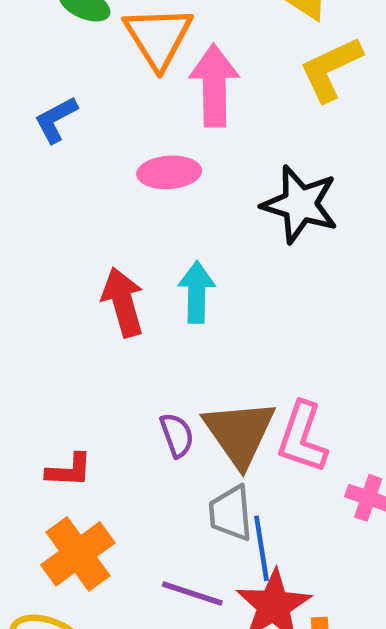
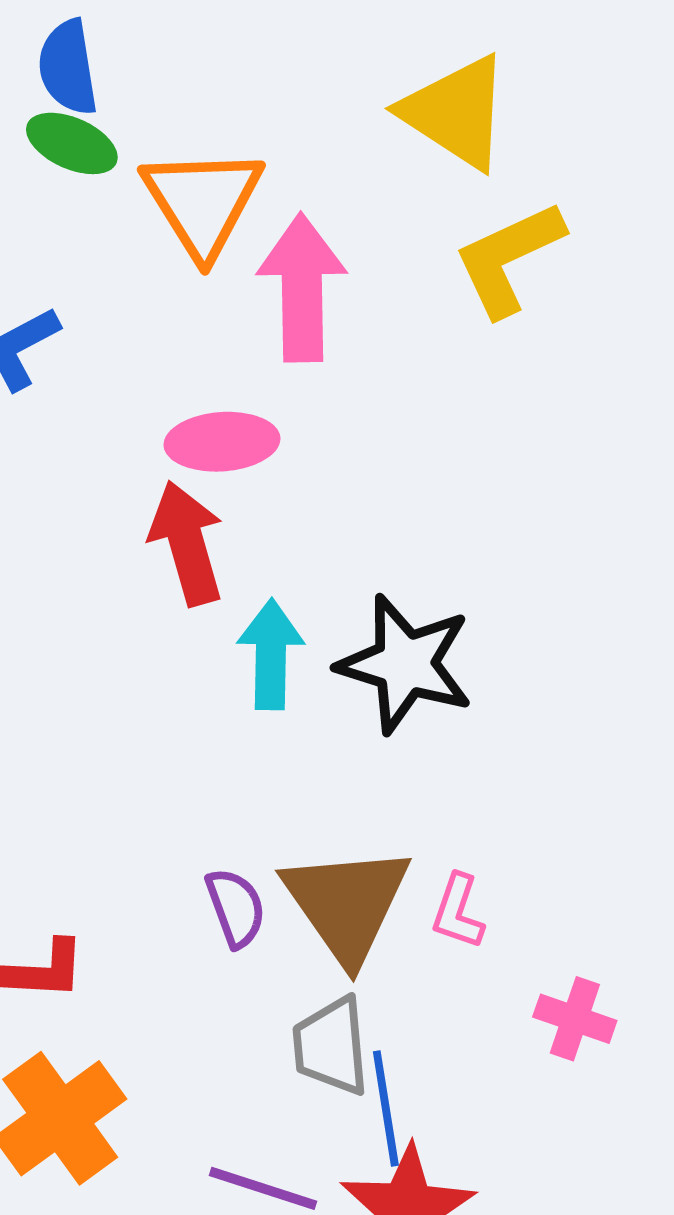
black star: (300, 204) -> (405, 664), moved
red arrow: (123, 302) -> (187, 543), moved
pink L-shape: (302, 437) -> (458, 912), size x0.6

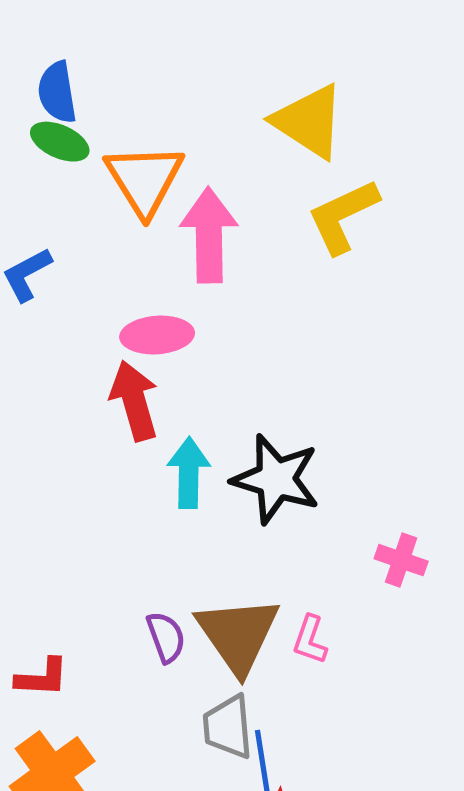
pink cross: (575, 1019) -> (401, 560), moved

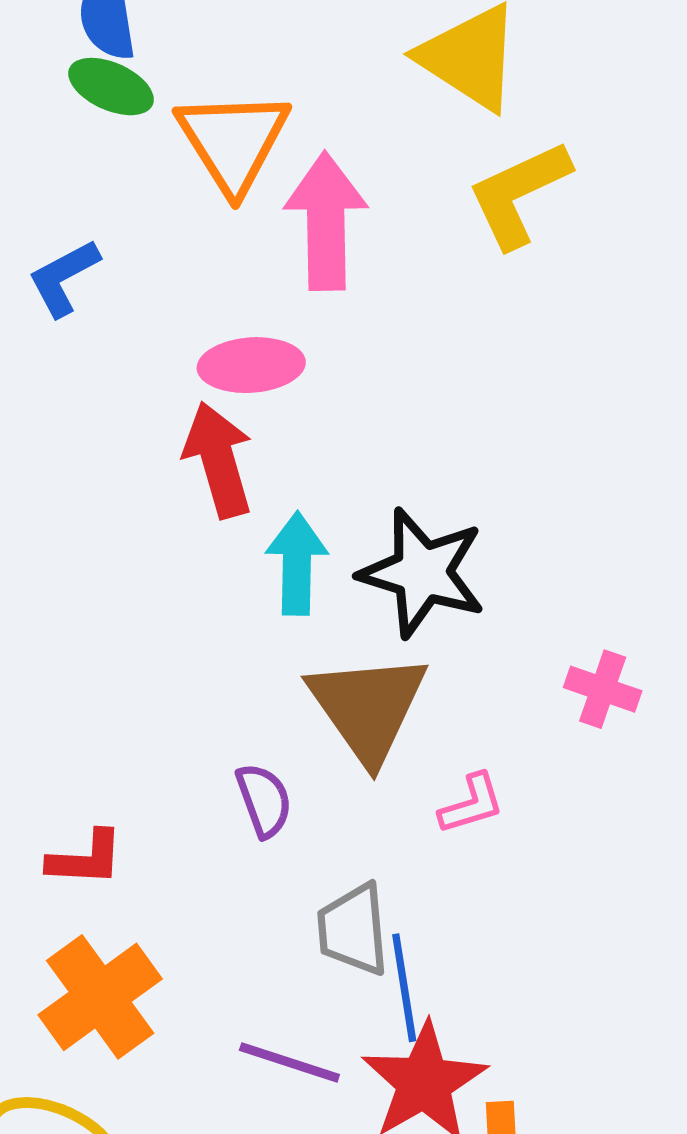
brown triangle: (238, 635) -> (368, 707), moved
pink L-shape: (310, 640) -> (472, 804), turned -126

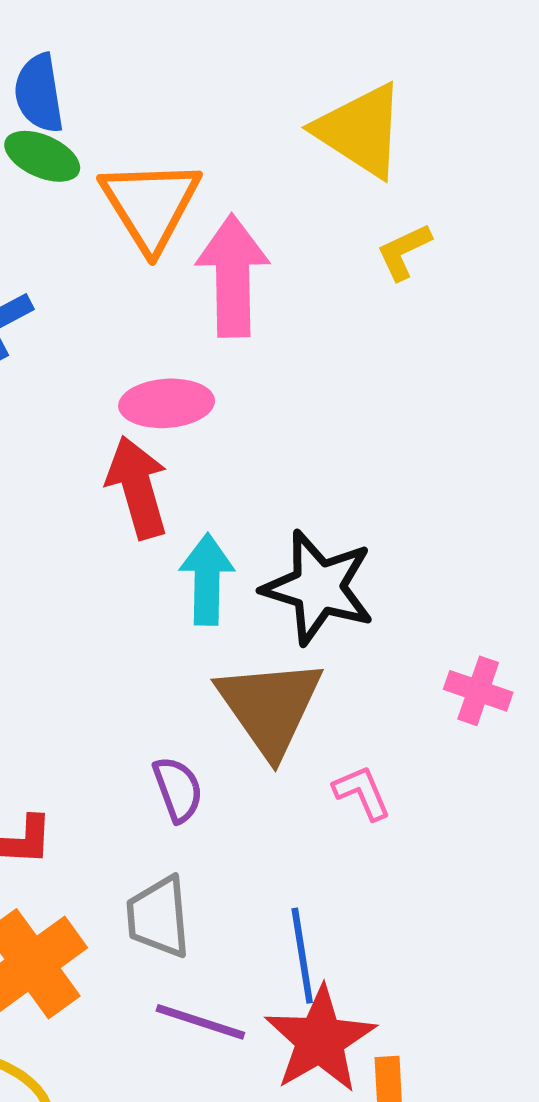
yellow L-shape: (519, 194) -> (404, 252), size x0.6
pink L-shape: (472, 804) -> (362, 793), turned -96
gray trapezoid: (353, 930) -> (158, 917), moved

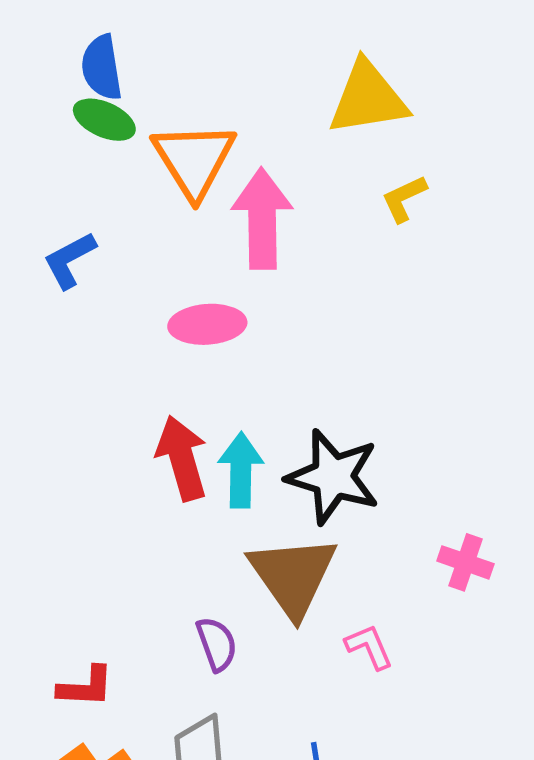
yellow triangle: (360, 130) -> (368, 98), turned -42
red arrow: (137, 487) -> (182, 458), moved

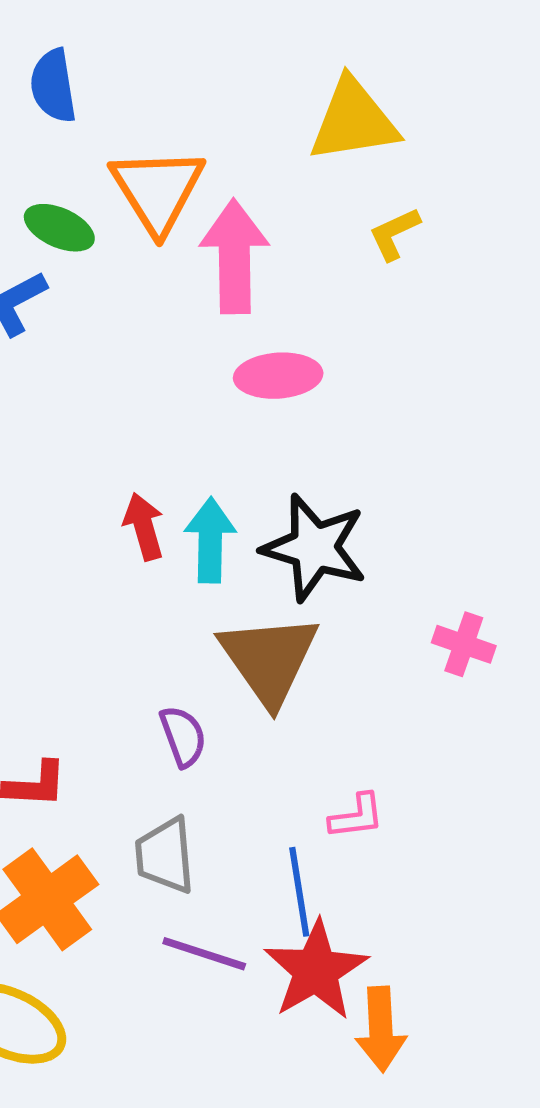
green ellipse: (104, 120) -> (59, 228), moved
pink ellipse: (207, 324) -> (278, 376), moved
red arrow: (182, 458) -> (144, 527), size x0.7
pink L-shape: (369, 647) -> (357, 816), moved, turned 106

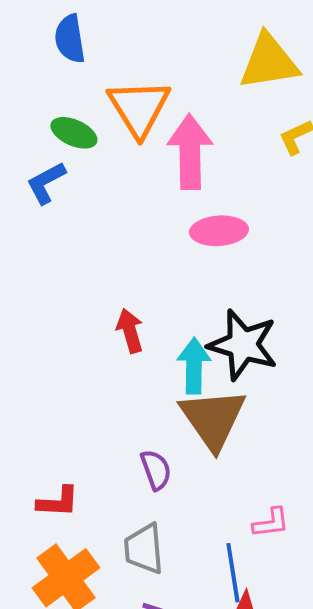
cyan arrow: (210, 540) -> (194, 366), moved

